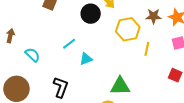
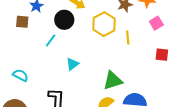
cyan line: (69, 44) -> (51, 40), moved

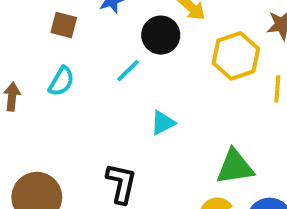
brown square: (22, 22) -> (64, 25), moved
cyan semicircle: (20, 75) -> (61, 81), moved, turned 84

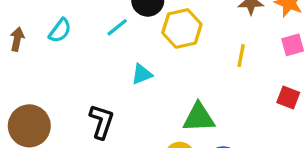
yellow hexagon: (236, 56) -> (182, 29), moved

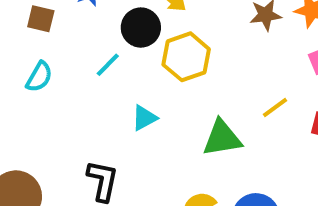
yellow line: (241, 56) -> (275, 107), moved, turned 50
green triangle: (199, 118) -> (222, 138), moved

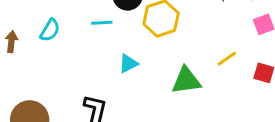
cyan line: (108, 65) -> (102, 23), turned 40

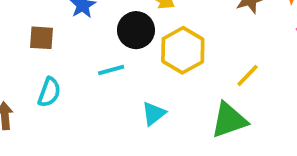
yellow line: (227, 59) -> (248, 75), moved

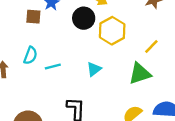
brown square: (42, 38) -> (33, 17), moved
cyan line: (111, 70) -> (53, 66), moved

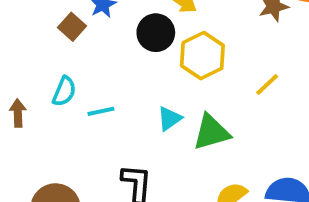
brown square: (33, 17) -> (72, 27), turned 35
green triangle: (140, 74) -> (211, 132), moved

